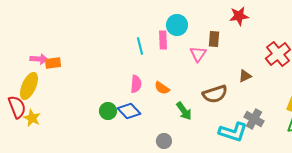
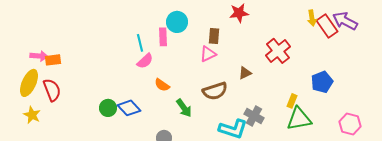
pink triangle: (198, 54) -> (208, 54), moved, turned 30
pink semicircle: (136, 84) -> (145, 61), moved, turned 42
red semicircle: (17, 107) -> (52, 90), moved

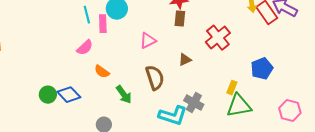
brown rectangle: (214, 36) -> (180, 19), moved
cyan line: (140, 43) -> (87, 15), moved
brown semicircle: (215, 91) -> (155, 78), turned -90

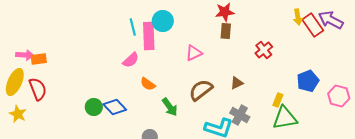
pink rectangle: (103, 24) -> (149, 36), size x1.5
red cross: (218, 38) -> (264, 50), size x0.7
brown triangle: (185, 60) -> (237, 83), moved
brown semicircle: (155, 78) -> (201, 90), turned -110
pink hexagon: (290, 111) -> (339, 96), moved

